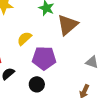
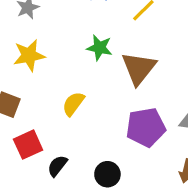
purple pentagon: (44, 58) -> (146, 127), moved

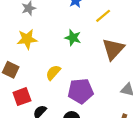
brown triangle: (139, 68) -> (113, 49), moved
purple pentagon: (146, 127) -> (81, 91), moved

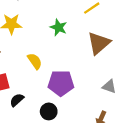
yellow semicircle: (53, 73) -> (35, 61), turned 98

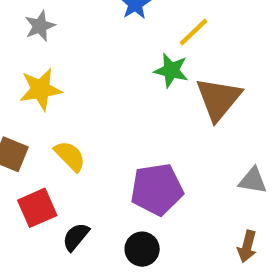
green star: (59, 27) -> (171, 70), moved
yellow semicircle: (35, 61) -> (70, 156), moved

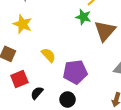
yellow star: (41, 89) -> (23, 24), turned 30
yellow semicircle: (70, 156) -> (48, 55), moved

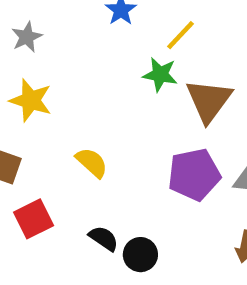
purple pentagon: (75, 72) -> (194, 175), moved
black semicircle: (37, 93) -> (104, 238), moved, turned 88

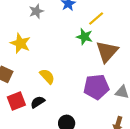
gray star: (27, 37) -> (36, 11), moved
black semicircle: (104, 238) -> (38, 102), moved, turned -72

